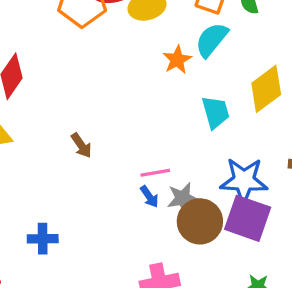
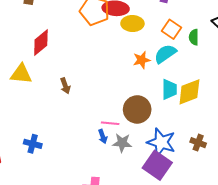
cyan trapezoid: (216, 112) -> (169, 89), moved
brown arrow: (81, 145) -> (65, 86), moved
brown circle: (200, 221) -> (137, 109), moved

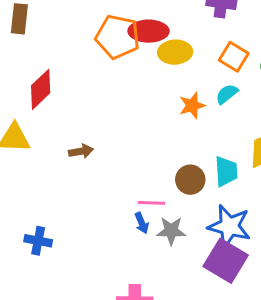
cyan semicircle: (165, 54) -> (227, 94), size x0.7
brown arrow: (65, 86) -> (81, 151), turned -77
cyan trapezoid: (169, 89) -> (226, 171), moved
brown circle: (137, 109) -> (190, 180), size x0.7

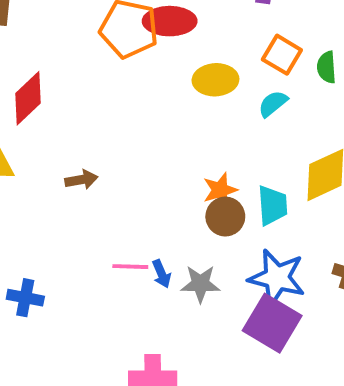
yellow ellipse: (175, 52) -> (215, 80), moved
orange star: (192, 105) -> (220, 190), moved
pink line: (151, 203) -> (130, 267), moved

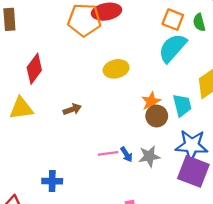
yellow ellipse: (215, 80) -> (116, 69), moved
cyan semicircle: (273, 104) -> (173, 48), size x1.8

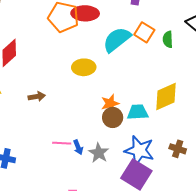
cyan semicircle: (173, 48) -> (117, 40), moved
cyan trapezoid: (182, 105) -> (138, 112), turned -90
gray star: (149, 156) -> (99, 153), turned 30

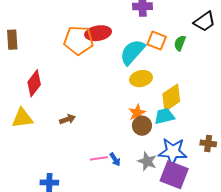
green semicircle: (168, 39) -> (180, 43), turned 35
yellow ellipse: (84, 67) -> (141, 79), moved
yellow diamond: (166, 96) -> (171, 98), moved
gray star: (99, 153) -> (147, 161), moved

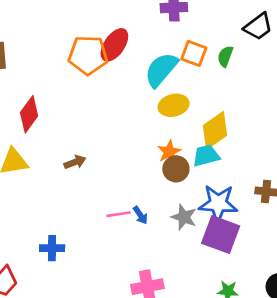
red ellipse: (98, 33) -> (114, 45), turned -45

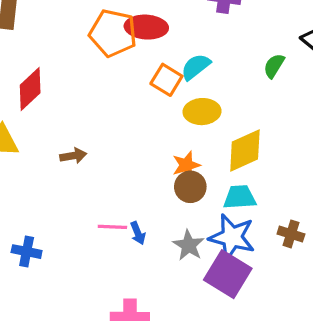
red ellipse: (114, 45) -> (146, 27), turned 48
orange square: (194, 53) -> (166, 80), moved
cyan semicircle: (161, 70) -> (196, 67), size x0.7
cyan trapezoid: (206, 156) -> (240, 197), moved

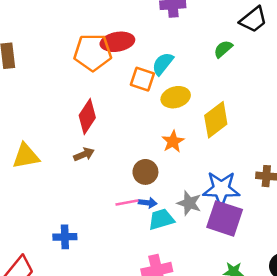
green semicircle: (274, 66) -> (223, 49), turned 30
red diamond: (30, 89) -> (87, 116), moved
brown circle: (190, 187) -> (145, 172), moved
cyan trapezoid: (240, 197) -> (161, 219), moved
blue arrow: (138, 233) -> (148, 203), turned -48

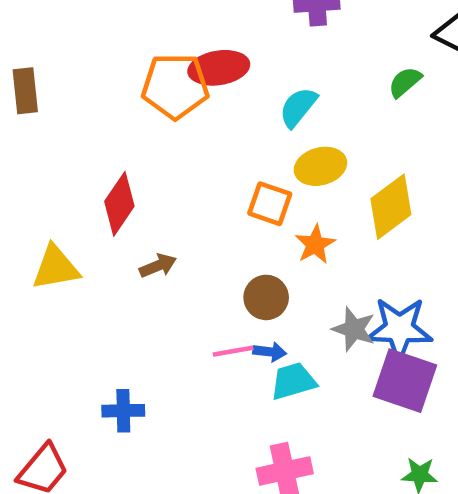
orange square: (142, 79) -> (270, 204), moved
red diamond: (87, 116) -> (119, 204), moved
gray star: (189, 203) -> (354, 329), moved

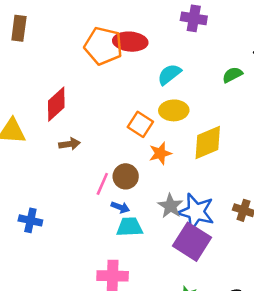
pink line: (233, 351) -> (102, 184), moved, turned -70

